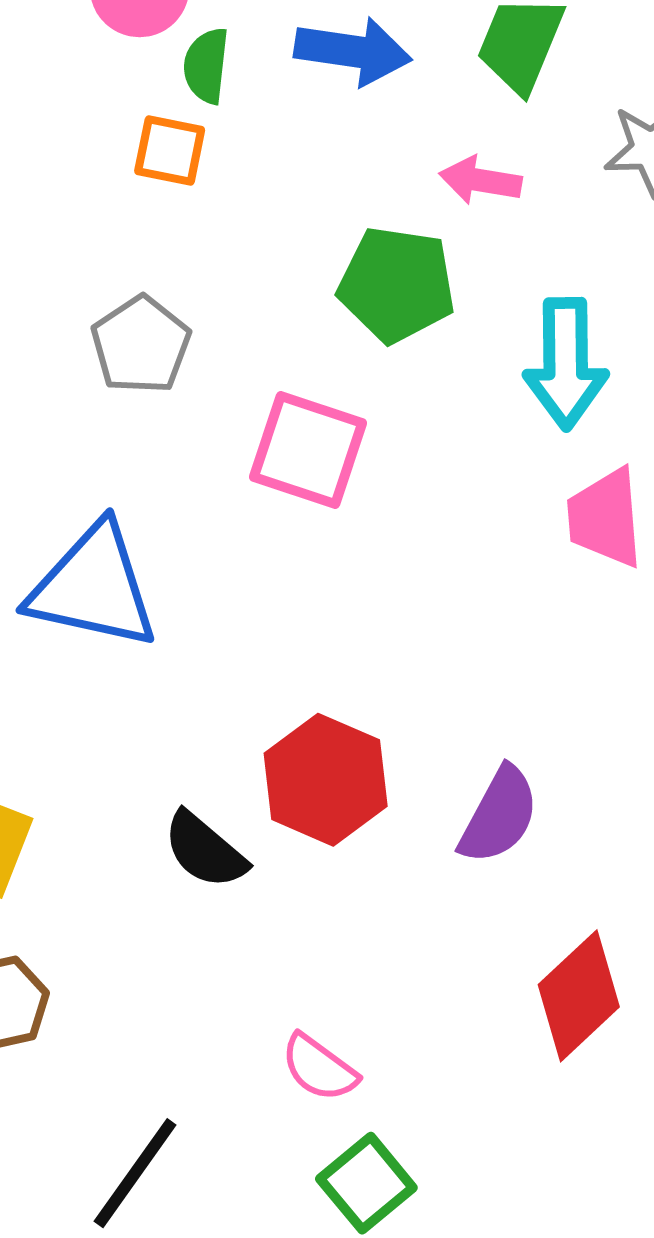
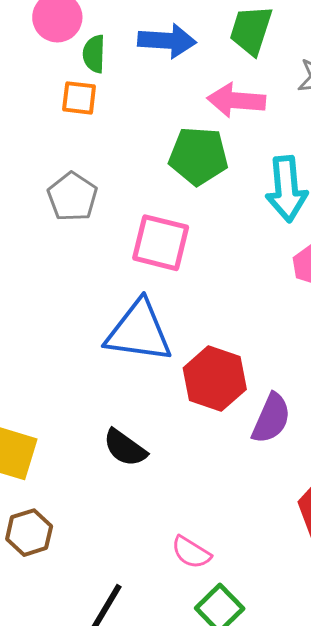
pink arrow: (480, 180) -> (236, 100), size x1.4
blue triangle: (93, 587) -> (139, 331), moved
red hexagon: (326, 780) -> (215, 379), moved

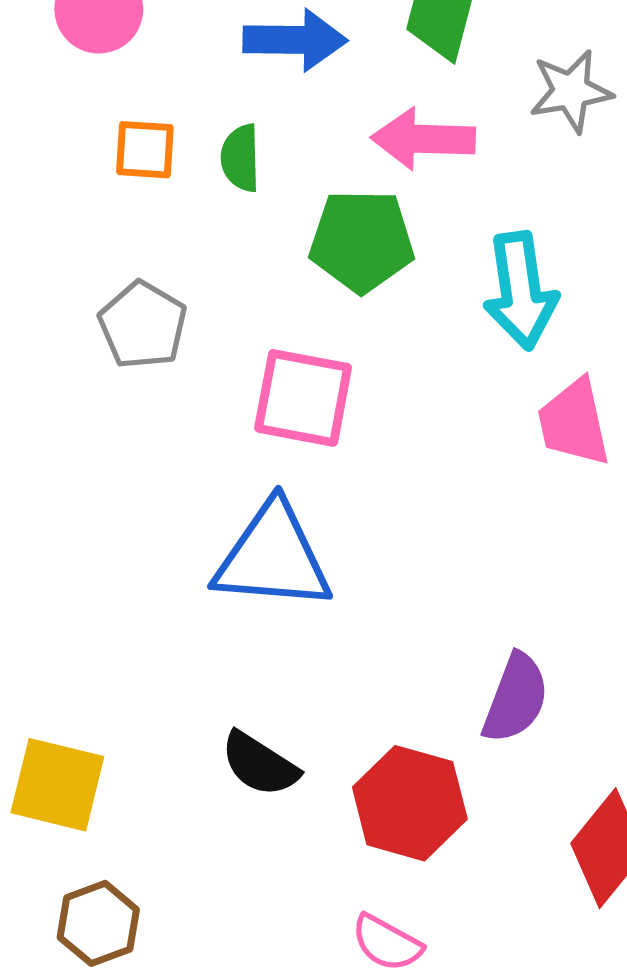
green semicircle: (94, 54) -> (240, 158), moved
red hexagon: (215, 379) -> (410, 803), moved

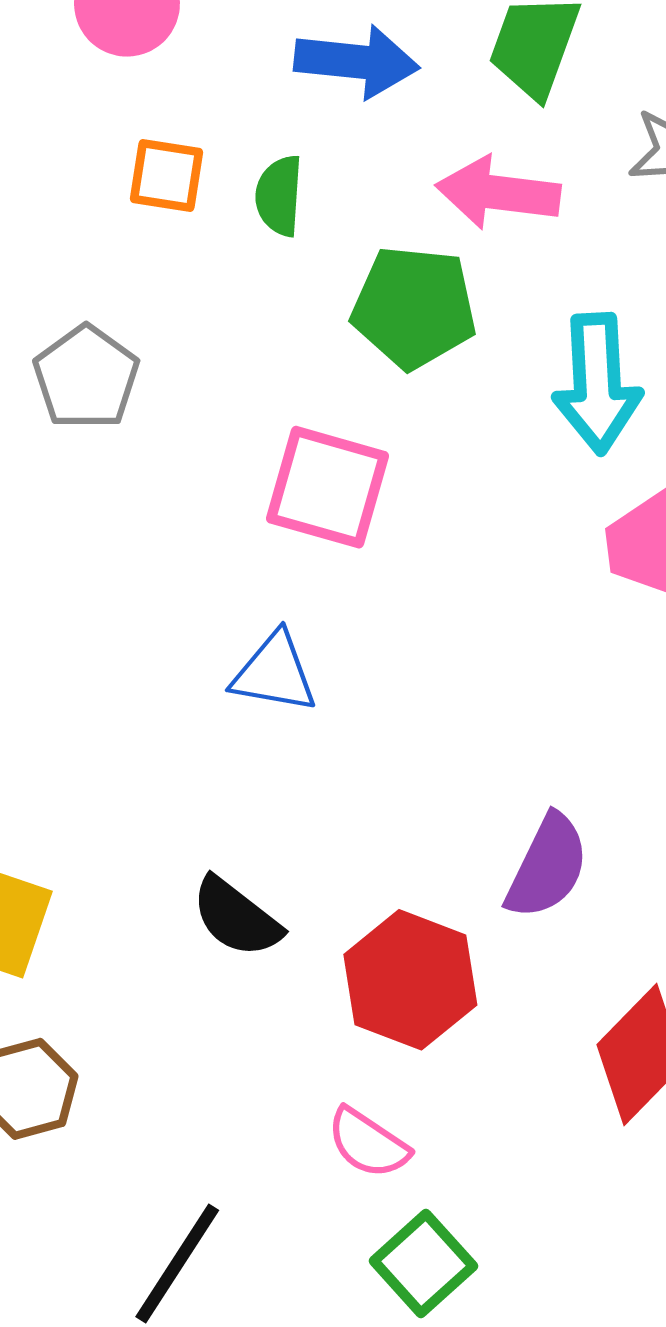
gray pentagon: (143, 325) -> (86, 377), moved
blue triangle: (273, 557) -> (274, 673), size x0.6

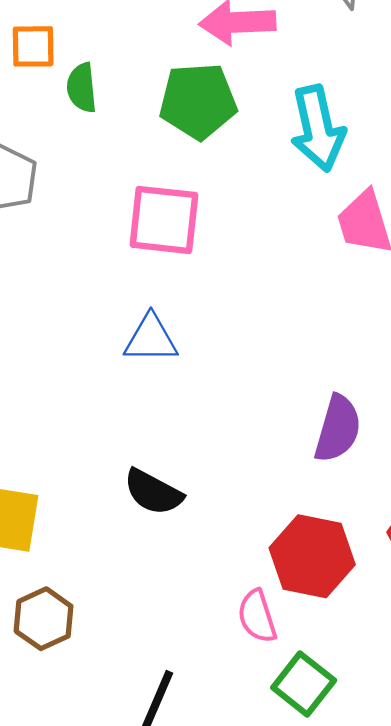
green semicircle: (279, 196) -> (82, 88), moved
red hexagon: (410, 980) -> (312, 556), moved
pink semicircle: (368, 1143) -> (257, 616), turned 48

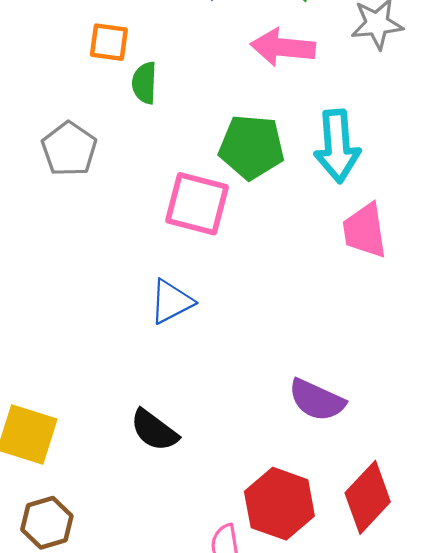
green pentagon: (198, 101) -> (251, 147), moved
blue triangle: (151, 339) -> (171, 302), turned -36
purple semicircle: (338, 429) -> (317, 400), turned 90

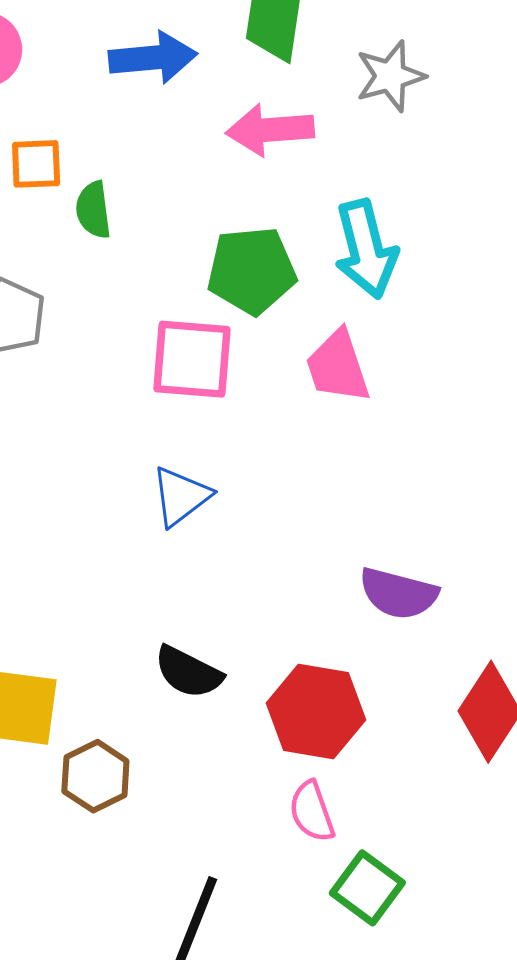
pink trapezoid: (365, 231) -> (338, 367), moved
red hexagon: (279, 504) -> (316, 711), moved
brown hexagon: (47, 523) -> (95, 776), moved

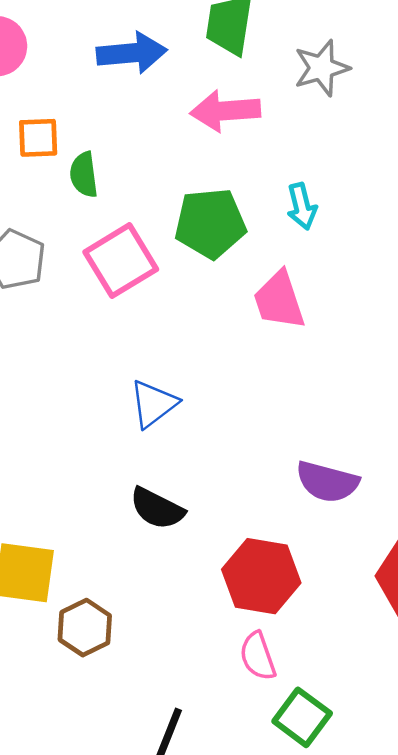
cyan arrow: (366, 249) -> (302, 206), size x0.6
pink square: (192, 359) -> (121, 261), moved, turned -36
black semicircle: (188, 672) -> (157, 508), moved

